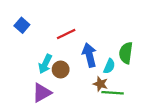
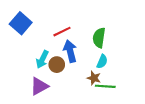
blue square: (22, 25) -> (21, 23), size x1.5
green semicircle: (126, 53) -> (99, 38), moved
blue arrow: (89, 55) -> (70, 51), moved

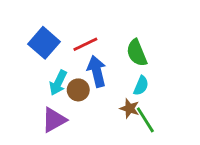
blue square: (21, 23) -> (44, 43), moved
green semicircle: (99, 38) -> (137, 53), turned -30
green line: (105, 86) -> (145, 120), turned 54

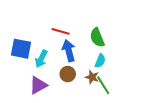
blue square: (44, 43) -> (21, 49), moved, turned -30
red line: (85, 44) -> (61, 31), turned 42
brown circle: (78, 90) -> (68, 74), moved

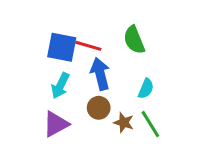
green semicircle: (97, 37) -> (134, 40), moved
blue square: (21, 49) -> (62, 47), moved
brown star: (92, 77) -> (124, 123), moved

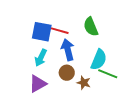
cyan semicircle: (146, 89) -> (99, 60), size x1.5
green line: (150, 124) -> (108, 74), moved, turned -36

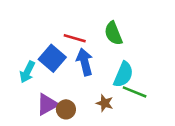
blue square: (42, 32) -> (52, 58), moved, turned 30
cyan arrow: (41, 58) -> (27, 72), moved
brown circle: (67, 73) -> (66, 109), moved

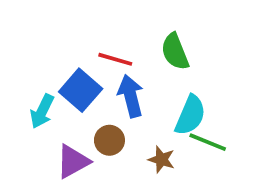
brown circle: (66, 109) -> (109, 140), moved

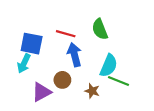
blue square: (81, 90) -> (32, 44), moved, turned -30

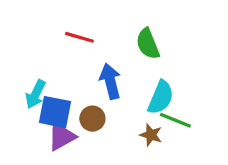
red line: (66, 34) -> (79, 37), moved
blue square: (32, 44) -> (55, 112), moved
brown star: (92, 91) -> (151, 135), moved

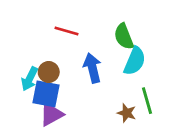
cyan semicircle: (161, 97) -> (135, 61), moved
brown circle: (92, 119) -> (49, 72), moved
green line: (175, 120) -> (147, 101), turned 52

